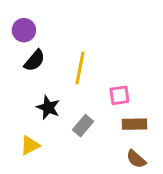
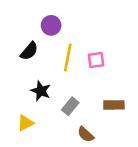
purple circle: (24, 30) -> (51, 25), moved
pink square: (119, 95) -> (96, 60), moved
brown semicircle: (136, 159) -> (86, 134), moved

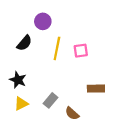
black star: (41, 91) -> (18, 80), moved
gray rectangle: (70, 106) -> (50, 100), moved

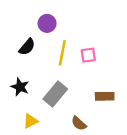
gray rectangle: (50, 100) -> (55, 94), moved, size x1.5
yellow triangle: (21, 104) -> (31, 121), moved

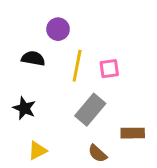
black semicircle: (27, 47) -> (33, 58), turned -120
gray rectangle: (55, 94) -> (90, 110), moved
brown rectangle: (105, 96) -> (133, 133), moved

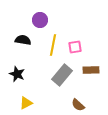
brown rectangle: (133, 133) -> (91, 70), moved
brown semicircle: (98, 154) -> (78, 105), moved

